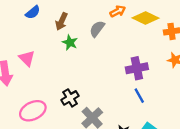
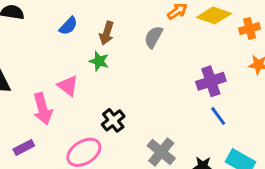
green star: (70, 42) -> (99, 61), moved
black cross: (70, 98) -> (113, 120), moved

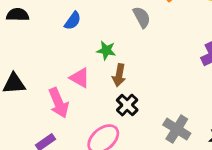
brown arrow: (107, 33) -> (119, 75), moved
gray semicircle: (154, 37) -> (142, 17), moved, turned 130

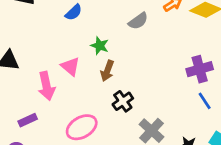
gray semicircle: (142, 17) -> (138, 21), turned 72
black cross: (127, 105) -> (123, 101), moved

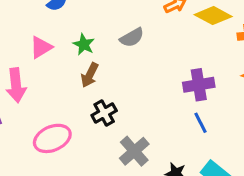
gray semicircle: (138, 21) -> (132, 38), moved
pink triangle: (70, 66) -> (41, 47), moved, turned 42

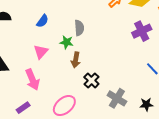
gray semicircle: (132, 38) -> (79, 28), moved, turned -49
purple cross: (199, 85) -> (142, 31), moved

